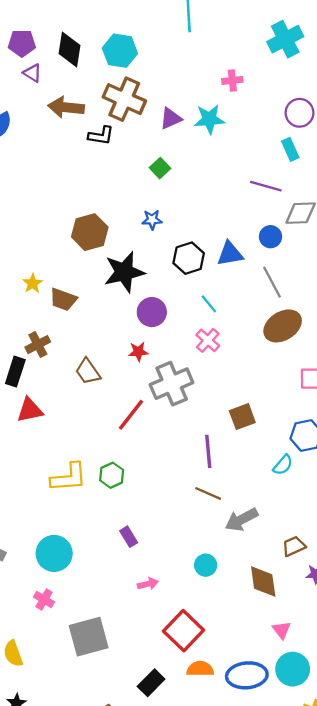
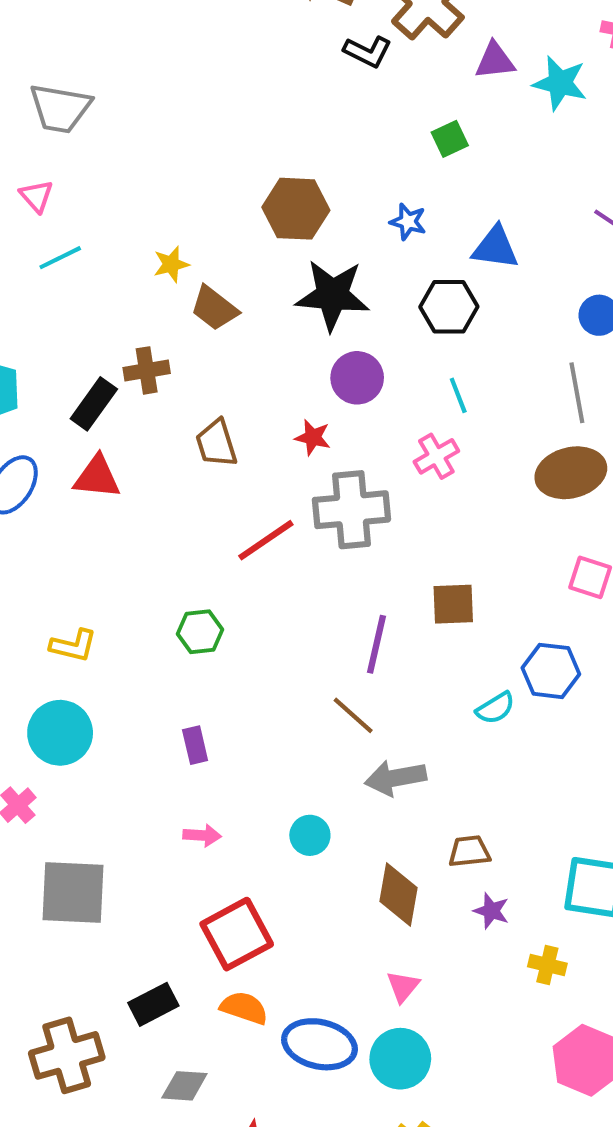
blue triangle: (230, 254) -> (495, 247), moved
yellow L-shape: (69, 477) -> (73, 646), moved, size x0.7

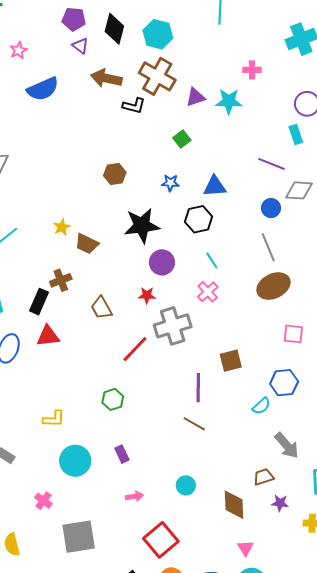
brown hexagon: (296, 209) -> (115, 174), moved, size x0.7
cyan circle: (60, 733) -> (75, 461), moved
gray arrow: (396, 778) -> (287, 446), moved, turned -108

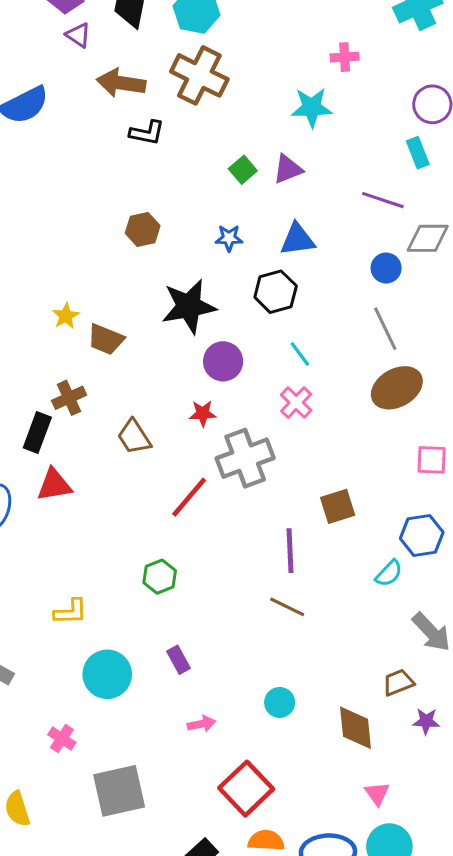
purple triangle: (195, 97) -> (288, 169), moved
black L-shape: (134, 106) -> (147, 133), moved

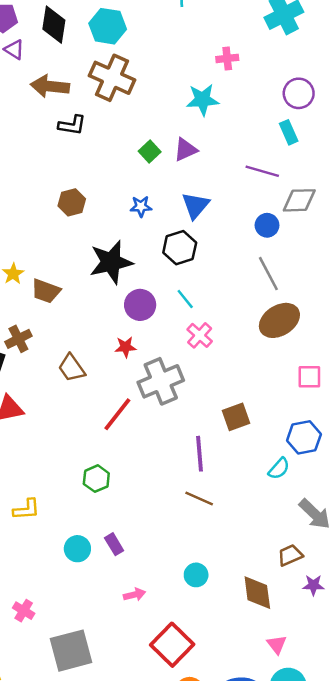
blue triangle: (297, 239) -> (195, 205), turned -40
cyan line: (300, 354) -> (185, 299), moved
cyan circle: (107, 674) -> (77, 549), moved, size x0.7

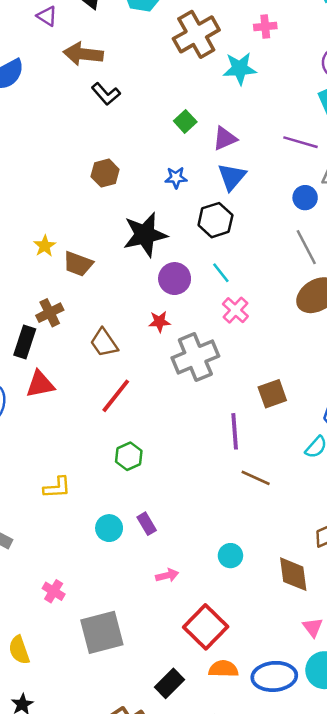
brown cross: (112, 78) -> (196, 34), moved, turned 36
black L-shape: (72, 125) -> (106, 94), turned 40
purple triangle: (185, 150) -> (225, 138), moved
red line: (117, 414) -> (116, 396), moved
brown line: (199, 499) -> (256, 478), moved

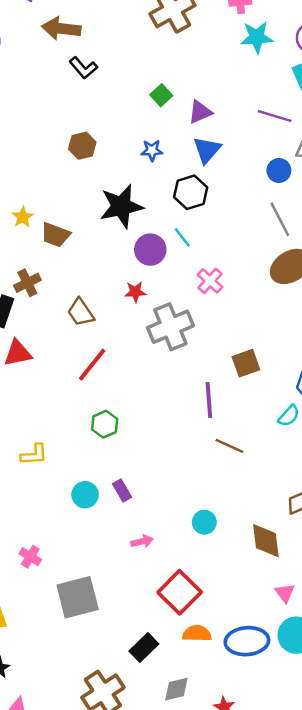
cyan star: (240, 69) -> (257, 37), moved
cyan line: (221, 273) -> (182, 237), moved

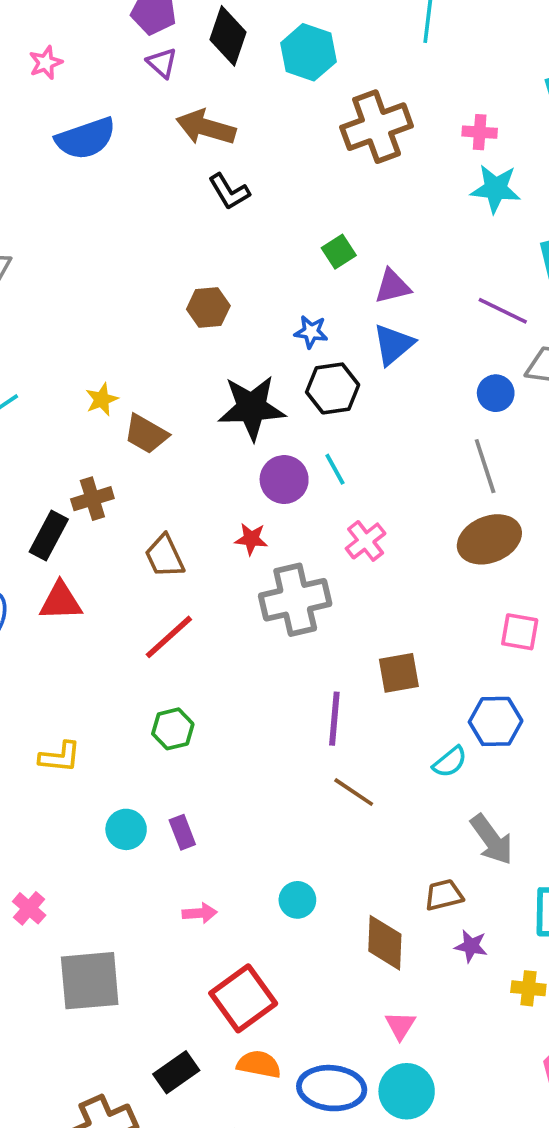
black hexagon: (191, 192) -> (333, 388), moved

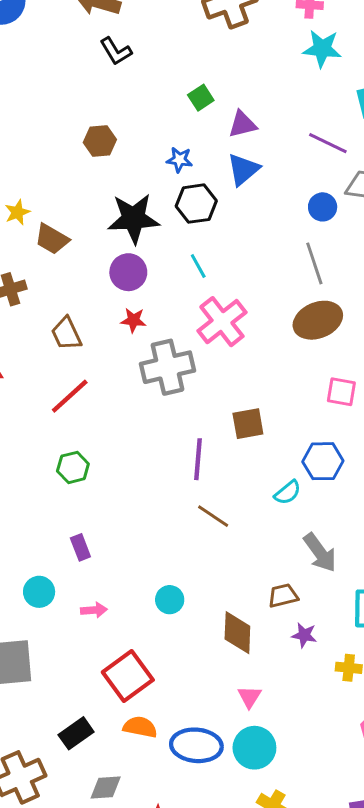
purple circle: (284, 480) -> (128, 272), moved
pink cross: (366, 541) -> (222, 322), size x1.6
cyan circle: (126, 829) -> (39, 592), moved

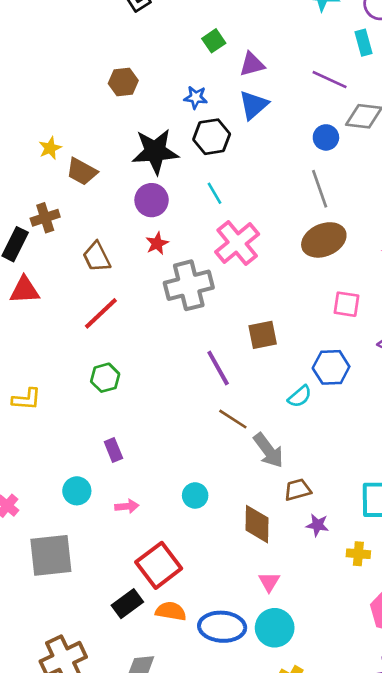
red star: (133, 320) -> (157, 243), turned -30
purple line: (198, 459) -> (218, 368), turned -33
gray arrow: (320, 553) -> (268, 450), moved
black rectangle: (76, 733) -> (127, 604), moved

